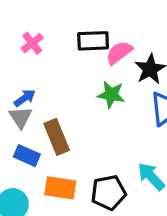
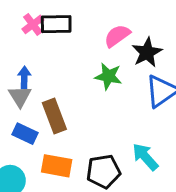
black rectangle: (93, 41) -> (56, 24), moved
blue arrow: (25, 98) -> (24, 78), turned -55

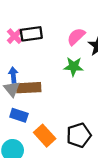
brown rectangle: (54, 116) -> (29, 88), moved, turned -65
orange rectangle: (57, 166) -> (45, 136), turned 45

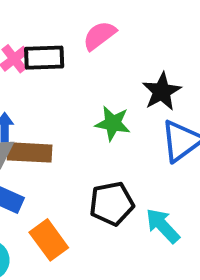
pink semicircle: (76, 37) -> (99, 36), moved
black pentagon: (79, 135) -> (112, 204), moved

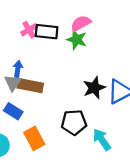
black star: (162, 91) -> (94, 88), moved
green star: (113, 123) -> (77, 40), moved

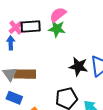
blue arrow: (18, 69) -> (11, 43), moved
black star: (94, 88) -> (78, 66), turned -30

